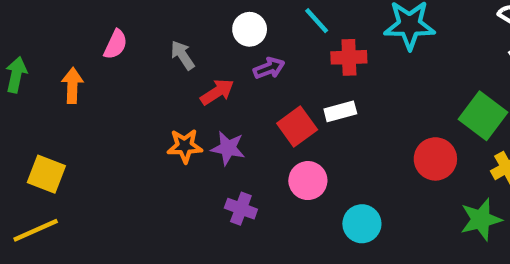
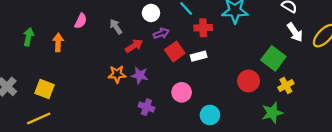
red square: (297, 127) -> (175, 52), moved

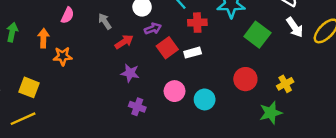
green square: (273, 58) -> (257, 35), moved
orange star: (117, 74) -> (63, 56), moved
cyan circle: (210, 115) -> (205, 99), moved

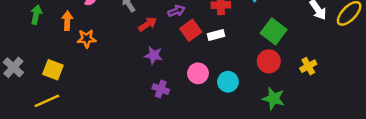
green square: (257, 35) -> (274, 31), moved
green star: (271, 113) -> (274, 99), moved, turned 30

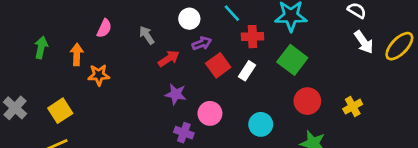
green square: (274, 31) -> (292, 60), moved
white rectangle: (216, 35) -> (247, 71), turned -42
yellow square: (53, 70) -> (60, 111), turned 36
pink circle: (198, 73) -> (210, 113), moved

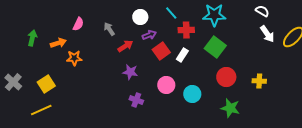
orange arrow: (77, 54) -> (58, 43), turned 70
yellow cross: (353, 107) -> (259, 81), turned 32
pink circle: (210, 113) -> (166, 85), moved

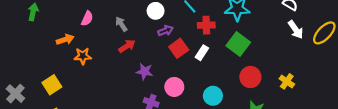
green arrow: (32, 38) -> (33, 12), moved
red arrow: (125, 46) -> (127, 46), moved
yellow cross: (259, 81) -> (287, 81), turned 32
gray cross: (13, 82) -> (15, 94), moved
pink circle: (166, 85) -> (174, 87), moved

